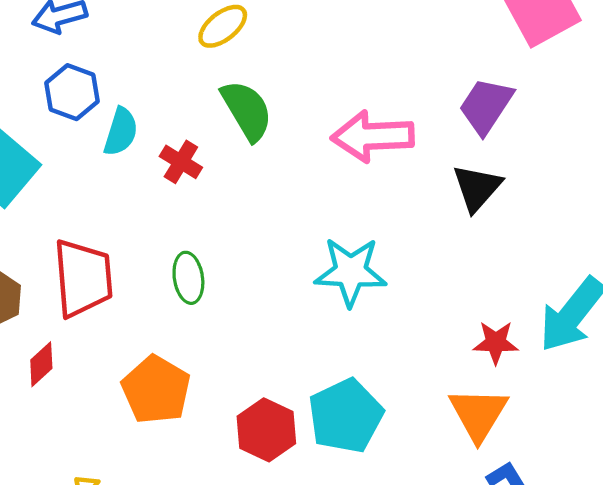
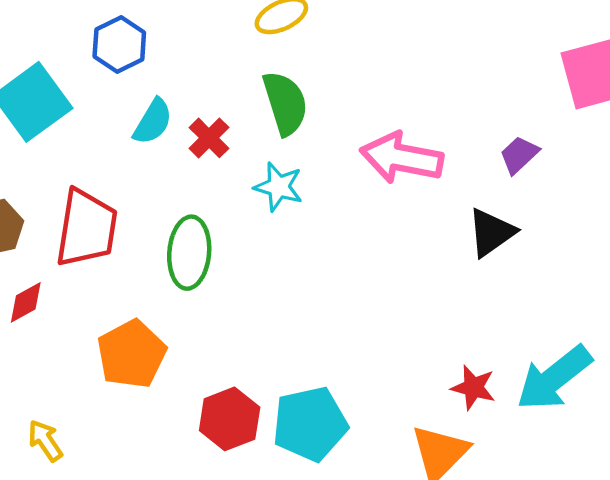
purple trapezoid: (486, 106) -> (519, 155), size x0.7
cyan semicircle: (121, 132) -> (153, 122), moved
cyan star: (351, 272) -> (279, 187), moved, size x0.7
green ellipse: (188, 278) -> (189, 253), size x1.4

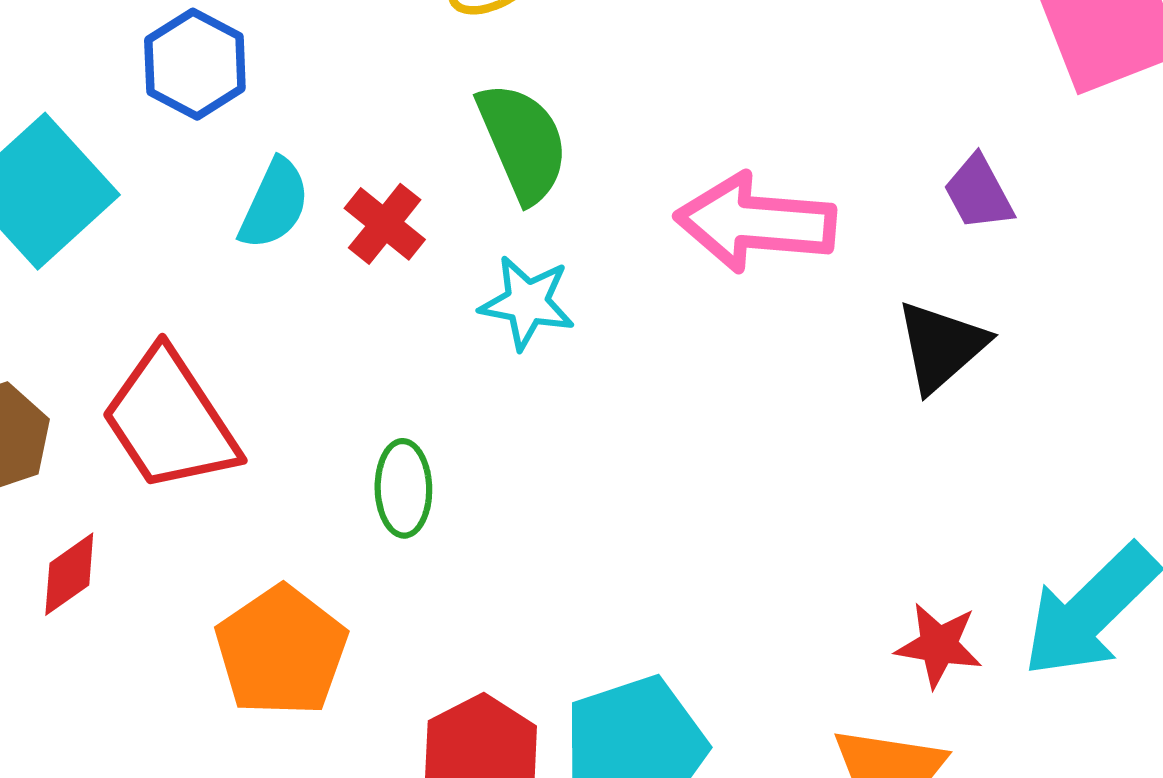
purple trapezoid: (519, 155) -> (979, 193), turned -69
red trapezoid: (86, 228) -> (170, 421), turned 144
green ellipse: (189, 253) -> (403, 488), moved, size x0.7

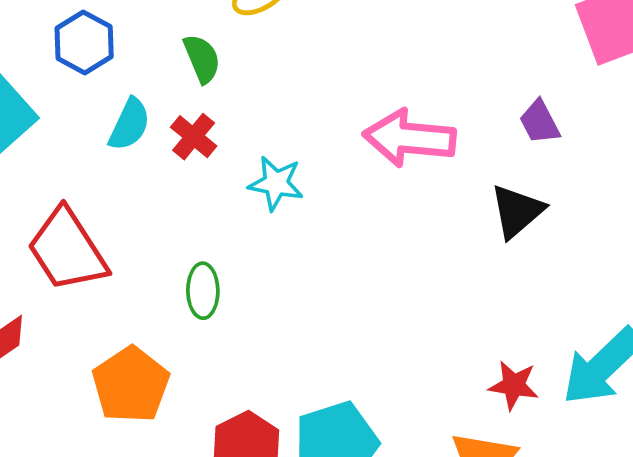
green semicircle: (523, 142) -> (202, 59), moved, size x0.7

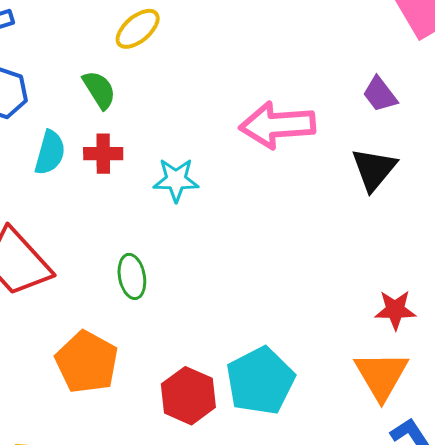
red cross: (194, 137) -> (103, 154), turned -30

